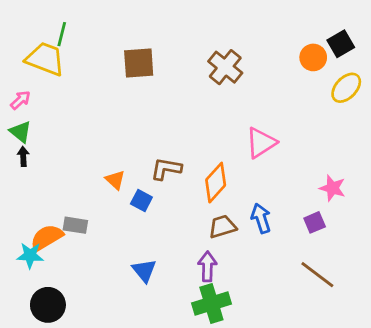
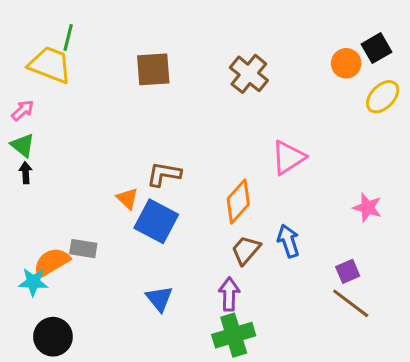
brown L-shape: (166, 169) -> (164, 174), moved
blue square: (141, 200) -> (156, 221), size x1.8
purple square: (315, 222) -> (348, 271), moved
brown trapezoid: (222, 227) -> (246, 250), turned -32

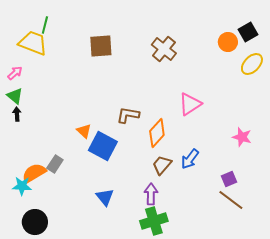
brown L-shape: (164, 174) -> (128, 115), moved
blue arrow: (288, 241) -> (190, 159), turned -125
gray rectangle: (83, 249) -> (55, 164), turned -66

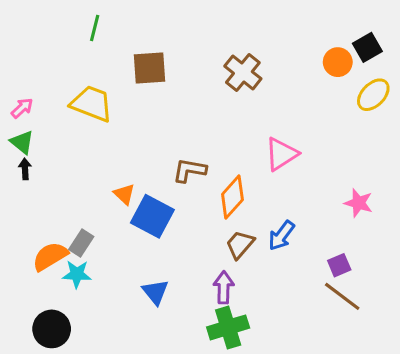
green line: (45, 25) -> (95, 28), moved
yellow trapezoid: (33, 43) -> (92, 104), moved
cyan star: (22, 186) -> (77, 274), moved

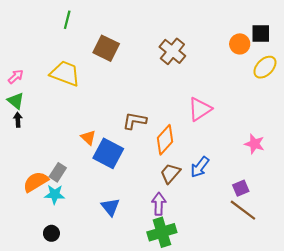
black square: (367, 47) -> (261, 33), turned 30
brown square: (149, 68) -> (106, 48), turned 30
black circle: (52, 329) -> (51, 233), moved, size x0.6

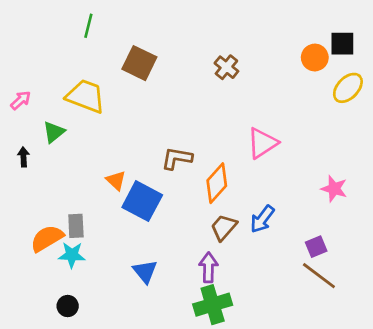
brown cross: (172, 51) -> (226, 67), size x0.7
green triangle: (16, 101) -> (54, 132), moved, turned 42
gray rectangle: (58, 172) -> (76, 226), turned -36

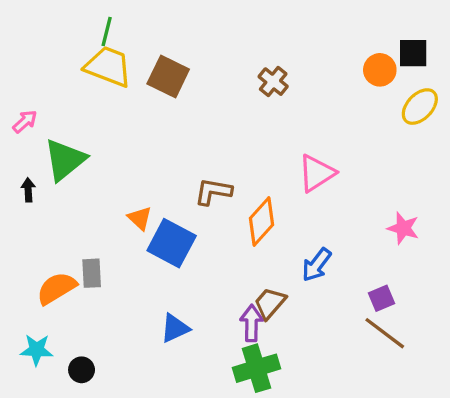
yellow trapezoid: (86, 96) -> (108, 67), moved
green triangle: (54, 132) -> (65, 160), size x1.6
brown trapezoid: (224, 227) -> (270, 303), moved
cyan star: (72, 255) -> (37, 350), moved
blue triangle: (145, 271) -> (175, 328), turned 44

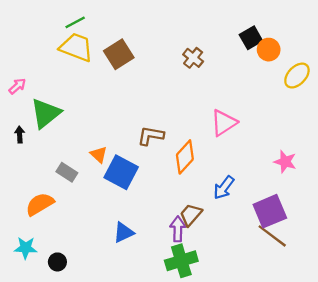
green line: (107, 32) -> (75, 22), turned 48
black square: (413, 53) -> (251, 38), moved, turned -30
brown square: (168, 77) -> (119, 54), turned 32
gray rectangle: (92, 273) -> (67, 172), moved, turned -54
purple square: (382, 298) -> (270, 211), size x1.8

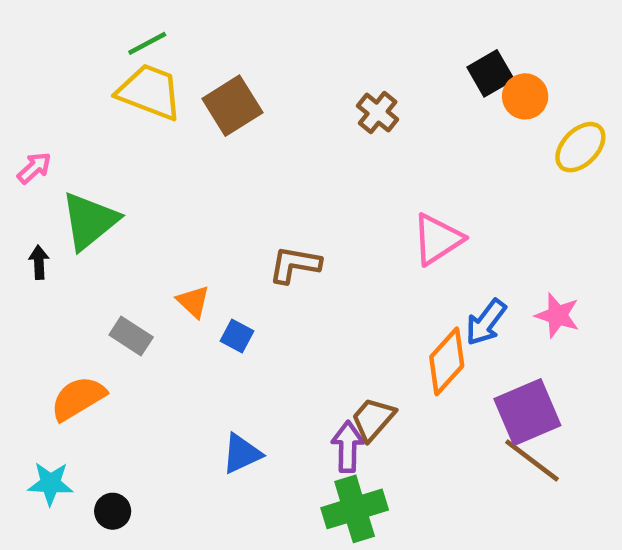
orange diamond: (185, 157) -> (447, 361), moved
blue square: (121, 172) -> (237, 336), size x0.5
blue arrow: (224, 188) -> (486, 322), moved

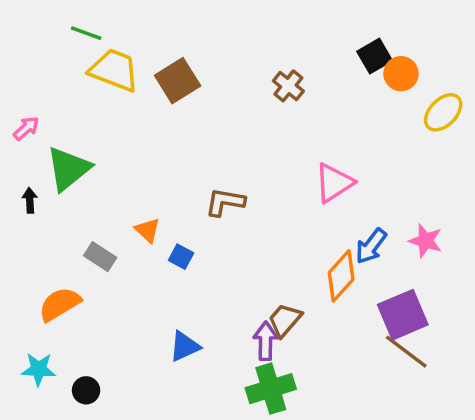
green line: (147, 43) -> (86, 33), moved, turned 48

